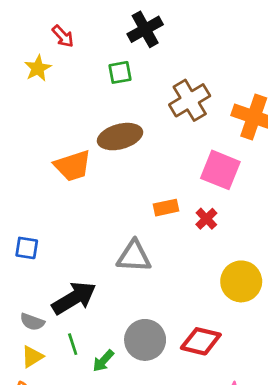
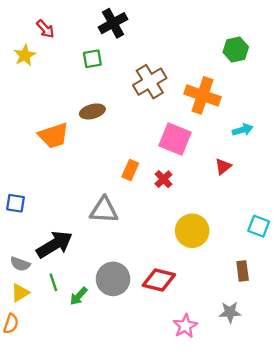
brown ellipse: (120, 137) -> (92, 111), size x0.7
orange rectangle: (166, 208) -> (130, 170), turned -54

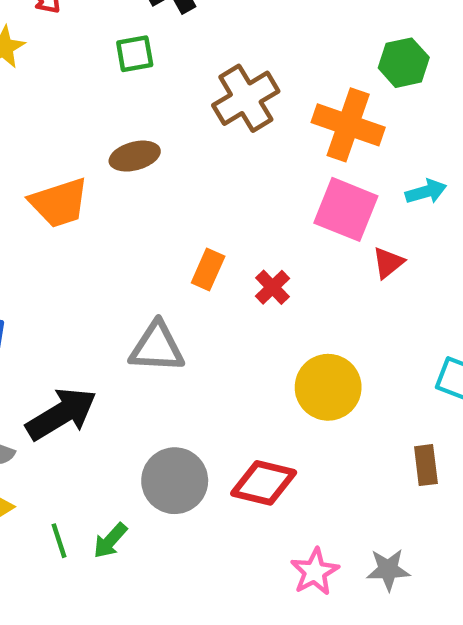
green hexagon: (236, 50) -> (404, 63), moved
pink square: (175, 139) -> (346, 209), moved
green line: (53, 282) -> (59, 541), moved
green arrow: (79, 296) -> (110, 541), moved
gray star: (230, 312) -> (388, 570), moved

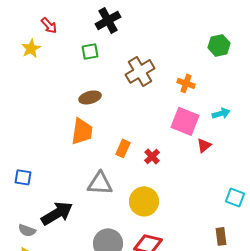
green hexagon: (404, 63) -> (219, 45), moved
orange cross: (348, 125) -> (186, 83), size x0.6
orange trapezoid: (59, 203) -> (82, 131), moved, turned -64
yellow circle: (328, 387) -> (144, 201), moved

